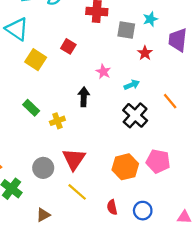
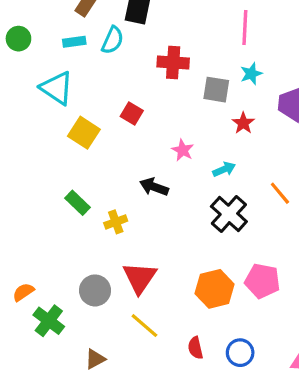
black arrow: (84, 97) -> (154, 187), turned -72

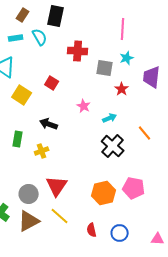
cyan semicircle: (113, 40) -> (40, 37), turned -54
black arrow: (154, 187) -> (49, 124), moved
green rectangle: (77, 203) -> (18, 139), turned 56
brown triangle: (95, 359) -> (29, 221), moved, size x1.6

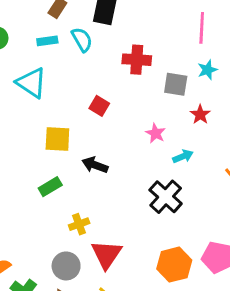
yellow square: (22, 95) -> (57, 139), moved, turned -30
pink star: (84, 106) -> (155, 133), moved
green rectangle: (18, 139) -> (50, 187), turned 49
black cross: (113, 146) -> (166, 197), moved
yellow cross: (42, 151) -> (79, 224), moved

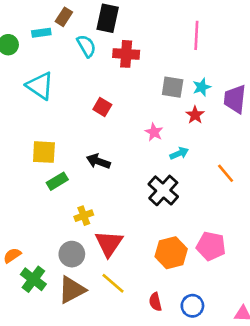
cyan rectangle: (47, 41) -> (41, 33), moved
red cross: (137, 60) -> (126, 54), moved
cyan star: (207, 70) -> (202, 87), moved
yellow square: (57, 139) -> (44, 152), moved

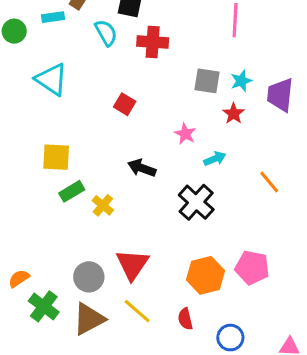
black arrow: (98, 161) -> (142, 168), moved
yellow cross: (84, 216) -> (103, 205), moved, turned -30
red semicircle: (155, 302) -> (185, 319), moved

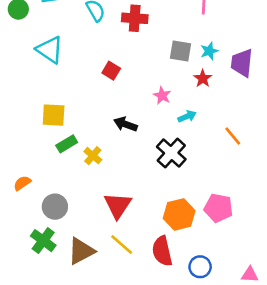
gray circle: (89, 277) -> (55, 207), moved
orange semicircle: (19, 278) -> (22, 183), moved
red semicircle: (185, 319) -> (162, 251), size x1.6

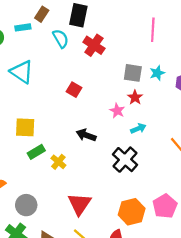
red cross: (135, 18) -> (94, 45), turned 30
red star: (203, 78) -> (135, 97), moved
pink pentagon: (218, 208) -> (165, 206), turned 30

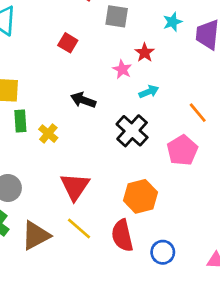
gray square: (133, 73) -> (117, 16), moved
green rectangle: (36, 152) -> (20, 121), turned -63
pink pentagon: (165, 206) -> (182, 150), moved

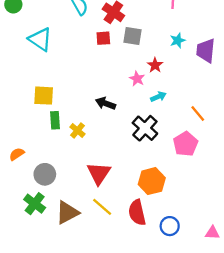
red square: (68, 43) -> (103, 38), moved, turned -35

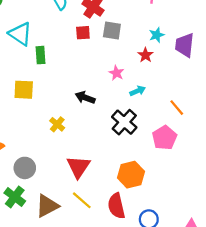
red star: (155, 65) -> (145, 55), moved
green rectangle: (55, 120) -> (40, 55), moved

